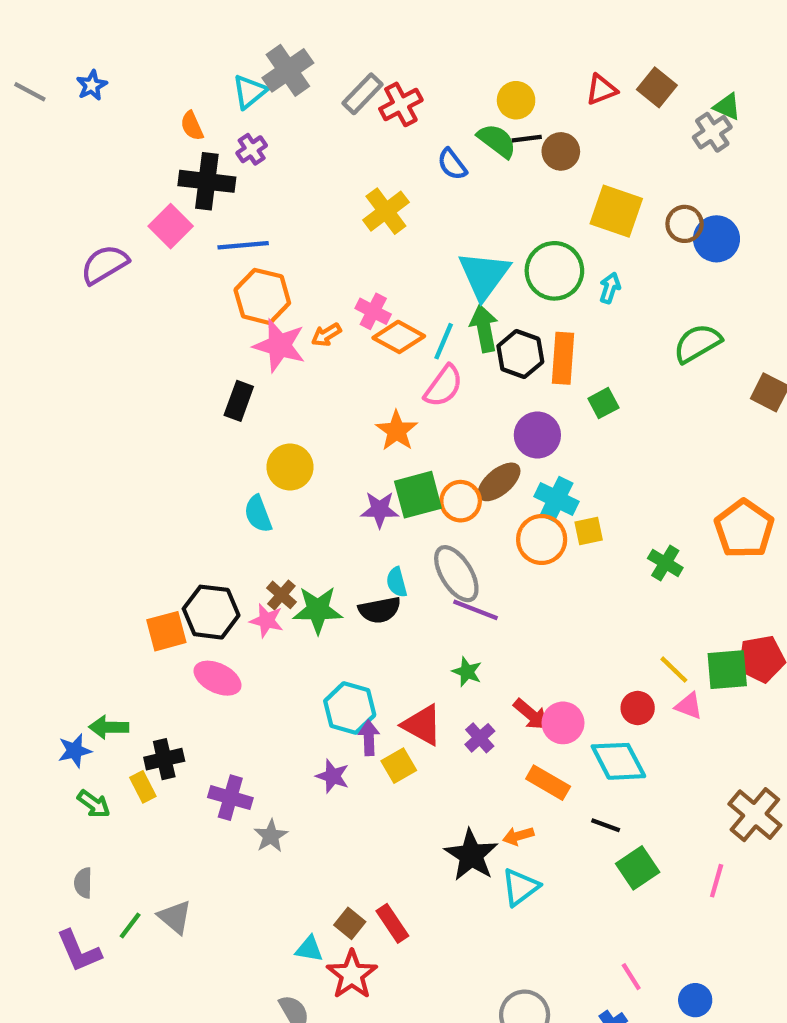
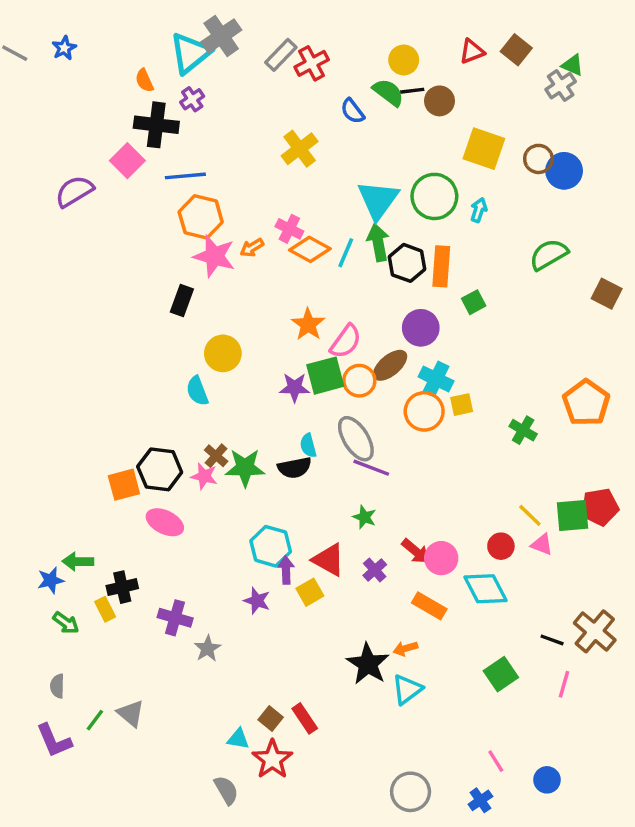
cyan triangle: (249, 92) -> (190, 53), size x1.5
pink semicircle: (444, 386) -> (346, 341), moved
black line: (606, 825) -> (552, 640), moved

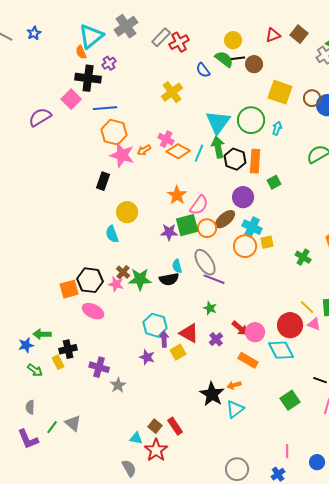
cyan triangle: (190, 53) -> (91, 36), moved
red circle: (501, 546) -> (290, 325), size x1.6
pink line: (496, 761) -> (287, 451), turned 32

